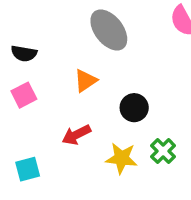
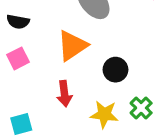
orange triangle: (85, 81) -> (72, 46), size x1.5
red arrow: (76, 135) -> (64, 94), turned -70

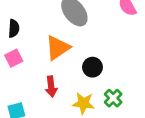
black semicircle: (18, 22) -> (14, 28), turned -96

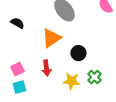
black semicircle: (14, 28) -> (17, 23), turned -64
pink square: (14, 58) -> (17, 69), moved

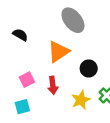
pink square: (17, 69) -> (27, 80), moved
yellow star: (71, 81) -> (81, 100), turned -30

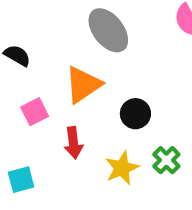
pink square: (27, 80) -> (35, 112), moved

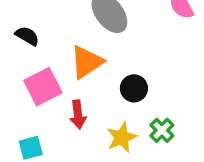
pink square: (35, 112) -> (43, 87), size x1.5

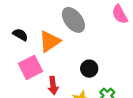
orange triangle: (87, 62) -> (50, 41), moved

